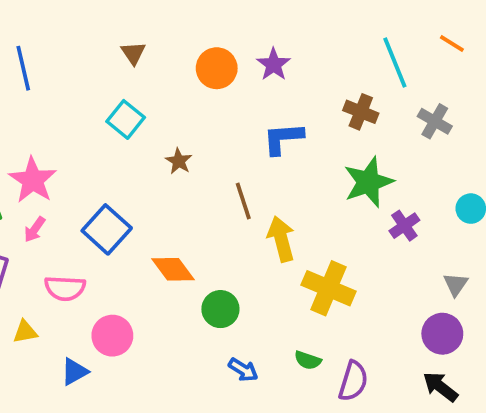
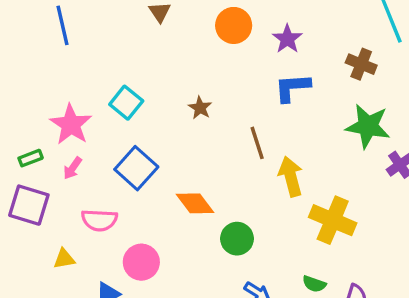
purple star: (274, 64) -> (287, 39), moved
cyan square: (126, 119) -> (126, 103), moved
green star: (368, 182) -> (368, 126), turned 30

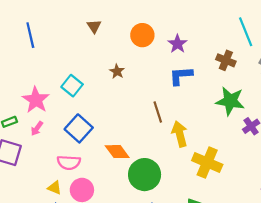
brown star: (200, 108) -> (117, 71), moved
pink semicircle: (99, 220) -> (69, 162), moved
green circle: (237, 239) -> (145, 175), size x1.5
yellow triangle: (64, 259) -> (54, 188), moved, turned 32

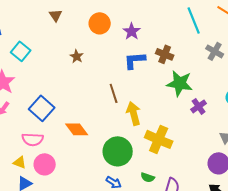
brown cross: (226, 60) -> (165, 54), moved
cyan square: (72, 86) -> (21, 51), moved
green circle: (145, 175) -> (118, 151), moved

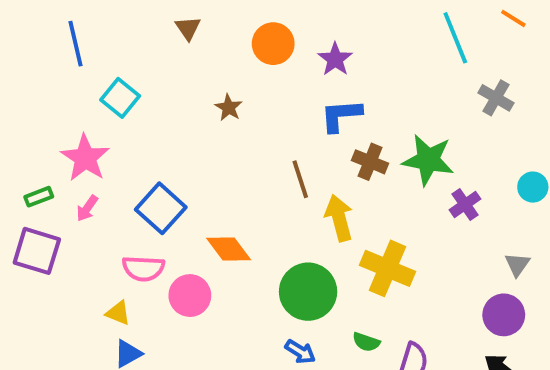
brown cross: (165, 54) -> (370, 162), moved
pink circle: (45, 164) -> (190, 296), moved

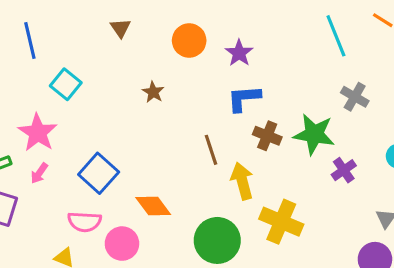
gray cross: (496, 98) -> (355, 97), moved

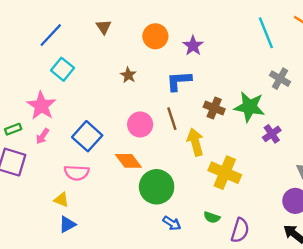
blue line: (30, 41) -> (51, 35), moved, turned 56
blue L-shape: (244, 98) -> (179, 81), moved
green circle: (217, 240) -> (157, 187), moved
pink circle: (122, 244) -> (140, 124), moved

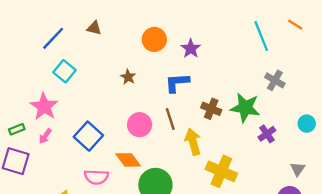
brown triangle: (104, 27) -> (94, 28), moved, turned -42
pink semicircle: (77, 173) -> (96, 177), moved

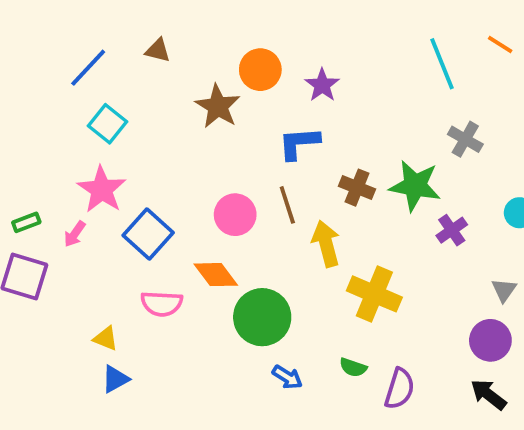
brown star: (128, 77) -> (218, 106), moved, size x1.6
pink star: (44, 107) -> (102, 190), moved

